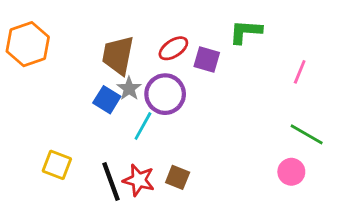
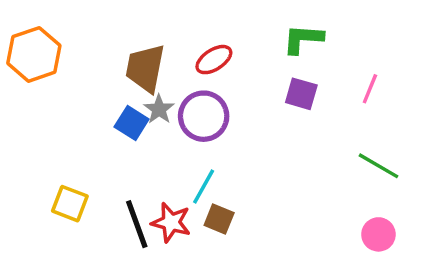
purple square: (207, 59) -> (301, 94), moved
cyan line: (143, 126) -> (204, 186), moved
pink circle: (291, 172) -> (378, 234), moved

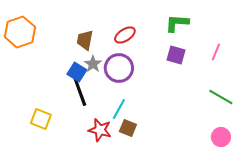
brown trapezoid: (145, 68) -> (85, 40), size x0.7
black line: (137, 224) -> (80, 92), moved

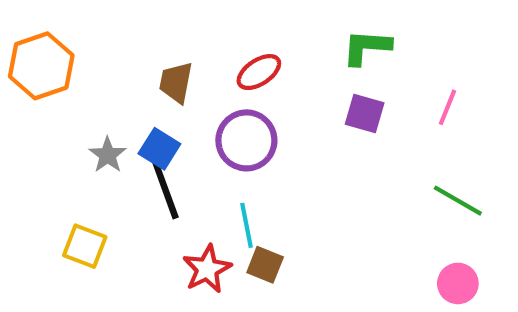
gray star: (93, 64) -> (108, 155), moved
cyan line: (119, 109) -> (246, 225), turned -40
red star: (100, 130) -> (207, 269), turned 30

